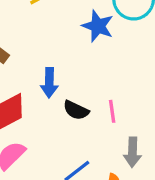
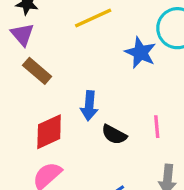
pink line: (112, 111) -> (157, 127), moved

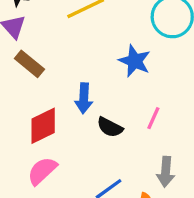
blue star: (140, 53) -> (135, 61), moved
pink line: (157, 127) -> (153, 118), turned 30

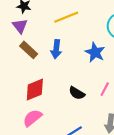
blue arrow: (84, 98) -> (56, 49), moved

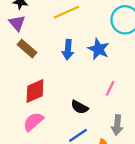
blue arrow: (56, 49) -> (68, 50), moved
black semicircle: (77, 93) -> (79, 107), moved

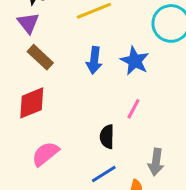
pink line: (110, 88) -> (133, 109), moved
red diamond: (35, 91) -> (32, 103), moved
black semicircle: (79, 107) -> (107, 137), turned 60

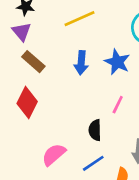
red diamond: (32, 103) -> (27, 103), turned -40
pink semicircle: (45, 154) -> (54, 155), moved

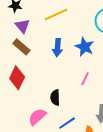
purple triangle: (22, 32) -> (22, 26), moved
black semicircle: (95, 130) -> (55, 98), moved

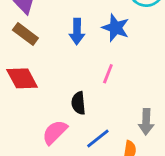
red diamond: (17, 78) -> (22, 78), turned -50
pink line: (85, 79) -> (108, 74), moved

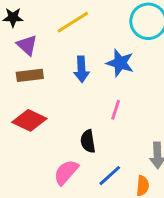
brown rectangle: (25, 34) -> (30, 75), turned -40
red diamond: (22, 78) -> (29, 120), turned -32

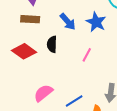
blue arrow: (81, 69) -> (68, 22), turned -48
black semicircle: (88, 141) -> (52, 44), moved

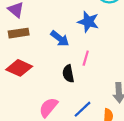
blue arrow: (68, 22) -> (60, 39), moved
black semicircle: (52, 44) -> (68, 74), moved

